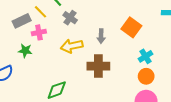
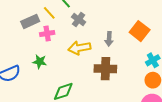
green star: (25, 51) -> (40, 62), moved

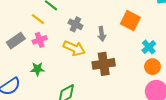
gray cross: (79, 20) -> (75, 24), moved
gray rectangle: (30, 21) -> (16, 41), moved
yellow arrow: (79, 48) -> (74, 48), turned -135

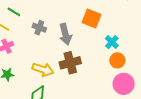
gray arrow: (102, 34) -> (65, 34), size x1.5
yellow arrow: (74, 48) -> (43, 70), moved

